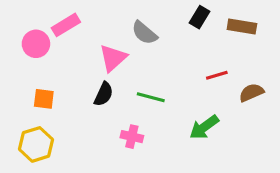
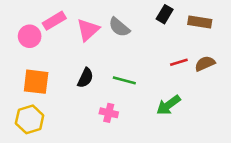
pink triangle: (113, 58) -> (88, 30), moved
brown semicircle: (251, 93) -> (205, 64), moved
orange square: (44, 99) -> (36, 82), size x1.5

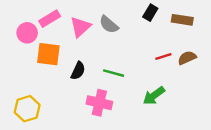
orange square: (36, 82) -> (48, 54), moved
pink cross: (109, 113) -> (99, 103), size x1.5

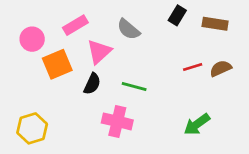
pink rectangle: (50, 19) -> (75, 25), moved
pink triangle: (80, 27) -> (99, 52), moved
orange square: (48, 54) -> (57, 64), turned -30
green arrow: (154, 96) -> (197, 124), moved

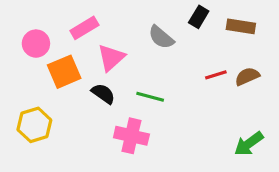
gray semicircle: (128, 29) -> (161, 37), moved
black semicircle: (92, 84) -> (103, 94), turned -80
green arrow: (197, 124) -> (249, 144), moved
yellow hexagon: (32, 128) -> (34, 125), moved

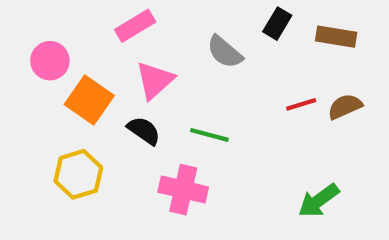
pink rectangle: (84, 28) -> (135, 26), moved
orange square: (64, 72) -> (89, 100), turned -32
yellow hexagon: (34, 125) -> (78, 174), moved
green arrow: (249, 144) -> (319, 201), moved

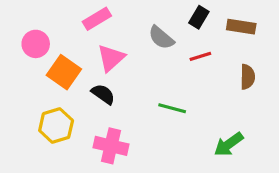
red line: (301, 104) -> (200, 56), moved
brown semicircle: (345, 107) -> (247, 77), turned 115
green line: (209, 135) -> (172, 108), moved
pink cross: (183, 190) -> (111, 146), moved

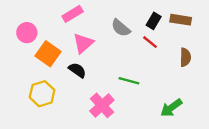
black rectangle: (199, 17) -> (154, 21), moved
red line: (200, 56) -> (150, 42), turned 56
pink cross: (111, 146) -> (102, 105), moved, turned 35

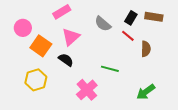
brown semicircle: (185, 57) -> (146, 49), moved

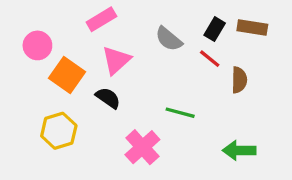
green arrow: (146, 92) -> (239, 150), turned 36

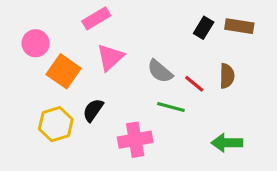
gray semicircle: (169, 39) -> (160, 71), moved
red line: (210, 59) -> (194, 84), moved
black semicircle: (108, 98) -> (93, 110), moved, turned -90
pink cross: (142, 147) -> (135, 140), turned 32

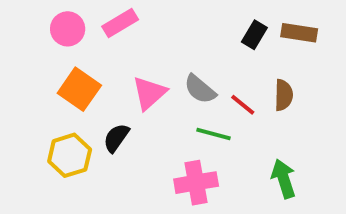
pink circle: (36, 43) -> (68, 29), moved
pink triangle: (110, 57) -> (149, 93), moved
pink cross: (135, 140) -> (196, 183), moved
green arrow: (227, 143) -> (284, 179), turned 72

